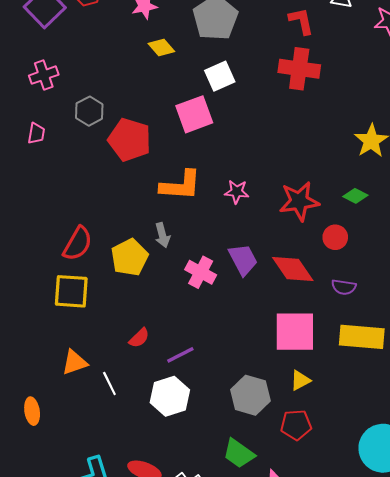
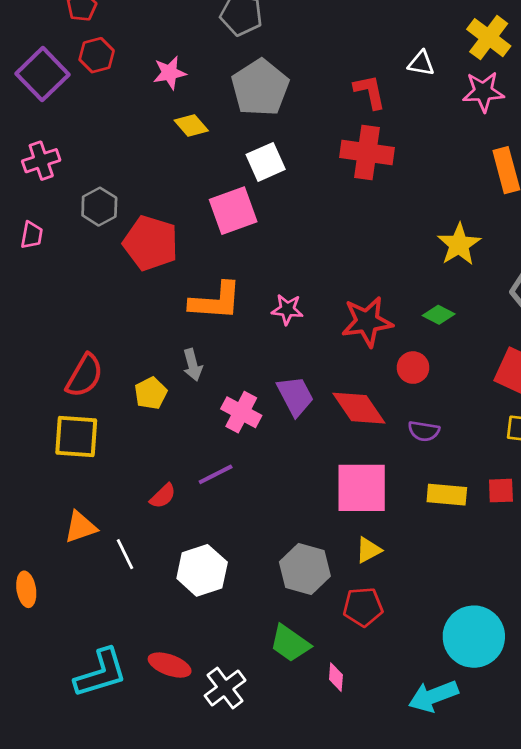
yellow pentagon: (130, 257) -> (151, 393), size x0.7
yellow rectangle: (362, 337) -> (447, 495), size x0.7
purple line: (180, 355) -> (216, 474), moved

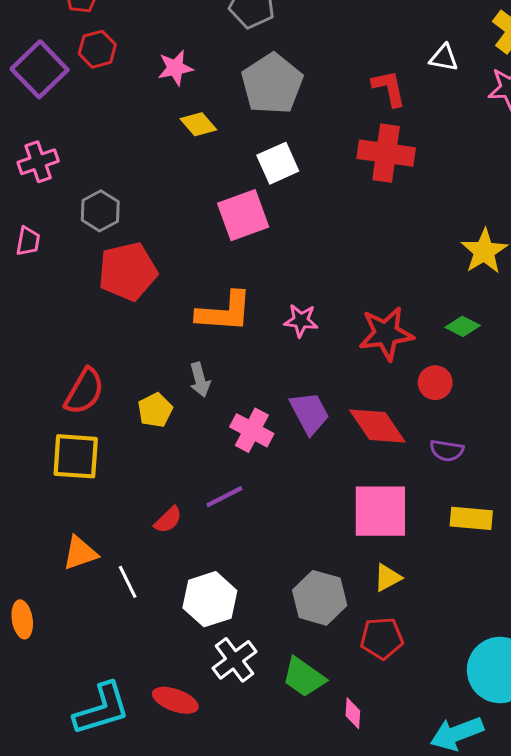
red pentagon: (151, 243) -> (128, 271), moved, turned -30
white cross: (225, 688) -> (234, 660), moved

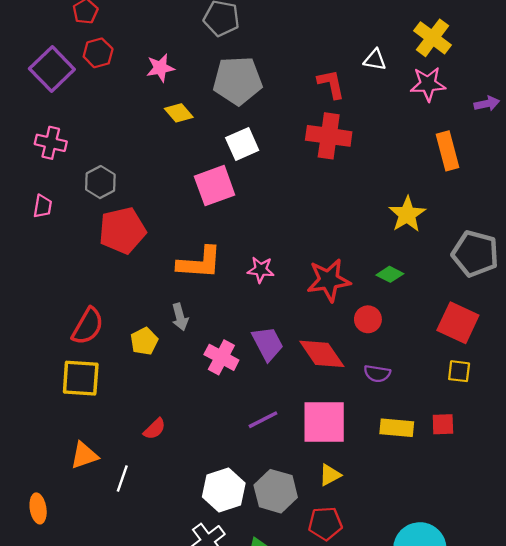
gray pentagon: (272, 84) -> (238, 81), turned 30
pink cross: (38, 162) -> (51, 143), turned 32
purple line: (224, 497) -> (263, 420), moved
white line: (128, 582) -> (122, 478), turned 45
white hexagon: (210, 599) -> (224, 490), moved

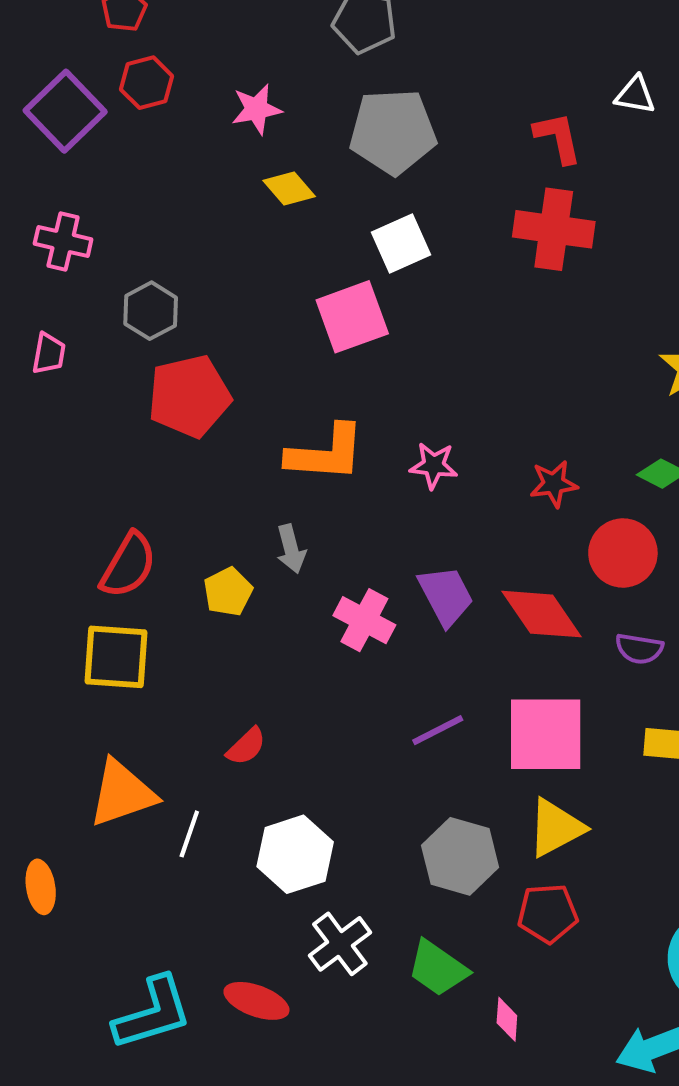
red star: (329, 280) -> (554, 484), size x0.6
red circle: (368, 319) -> (623, 553), size x1.4
orange triangle: (84, 455) -> (122, 793), size x1.4
yellow triangle: (330, 475) -> (556, 828), size x1.5
white hexagon: (224, 490) -> (295, 854), moved

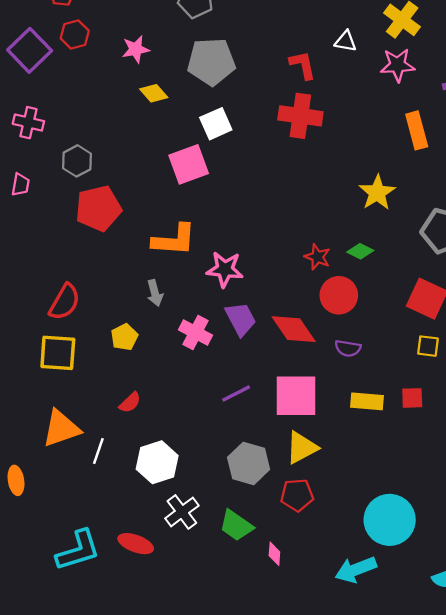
pink star: (434, 465) -> (225, 269), moved, size x1.4
red star: (554, 484) -> (317, 257), moved, turned 30
yellow pentagon: (228, 592) -> (124, 337), moved

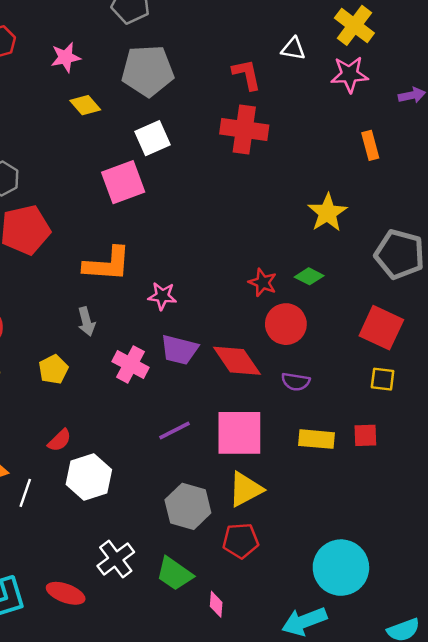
orange rectangle: (417, 130) -> (370, 145), size x0.7
pink star: (225, 269) -> (162, 296), size x0.7
purple trapezoid: (241, 319) -> (179, 350), turned 132
white hexagon: (157, 462) -> (89, 477), moved

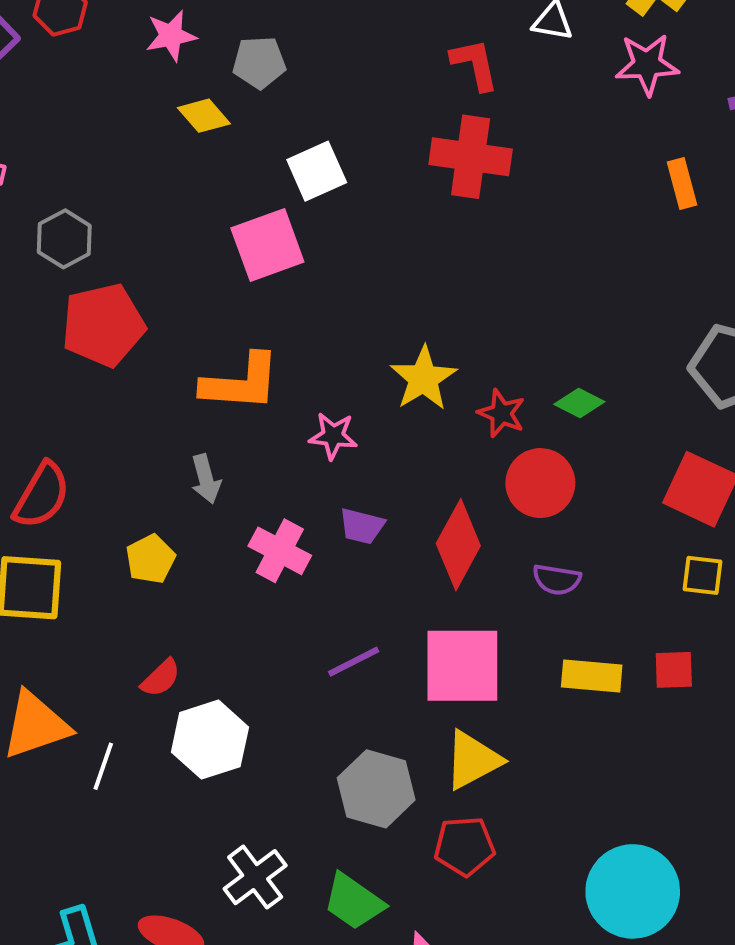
gray pentagon: (148, 71) -> (259, 62), moved, size x0.6
yellow star: (327, 213) -> (423, 378), moved
purple trapezoid: (179, 350) -> (362, 526), size x0.7
red diamond: (237, 361) -> (458, 545), turned 63

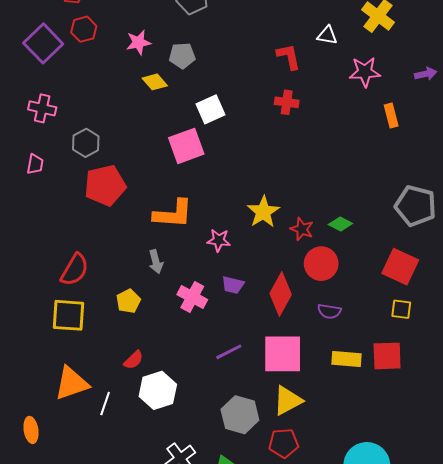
pink star: (647, 64) -> (365, 72), moved
red cross: (471, 157) -> (287, 102), size x0.6
red square: (674, 670) -> (387, 356), size x1.5

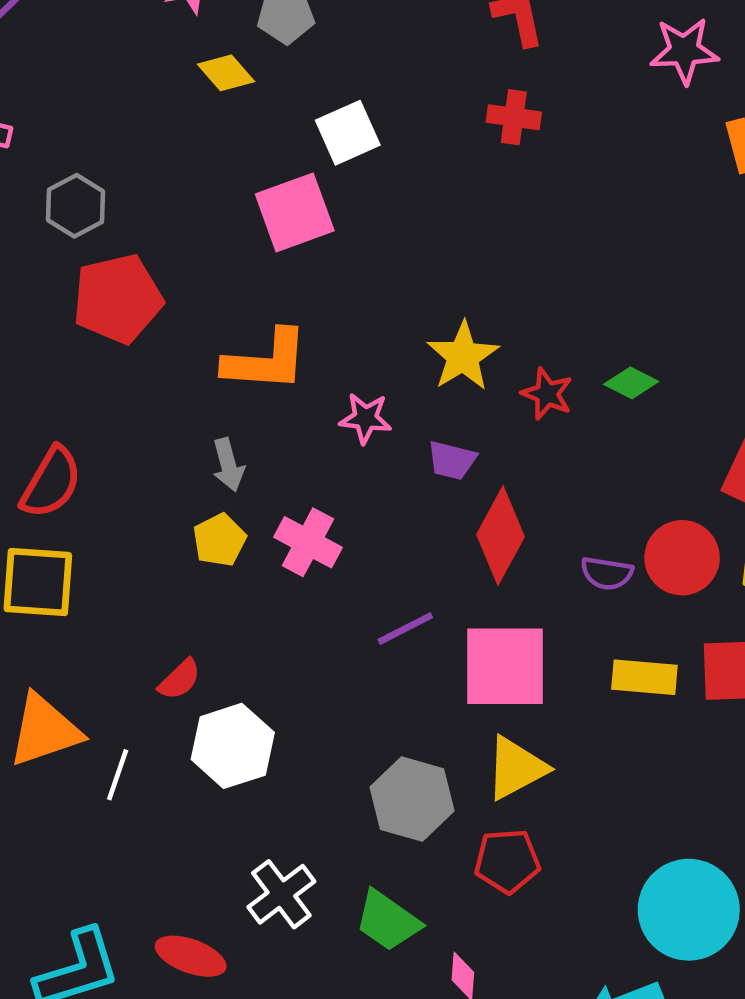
red circle: (321, 264) -> (682, 558), moved
purple trapezoid: (233, 285) -> (452, 460), moved
yellow pentagon: (128, 301) -> (219, 540), moved
purple line: (229, 352) -> (405, 629), moved

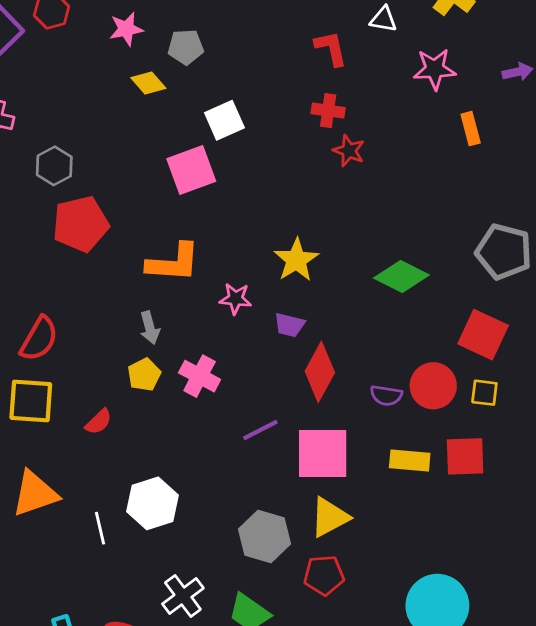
green diamond: (631, 383) -> (401, 277), size x1.6
red star: (547, 394) -> (349, 151), moved
red semicircle: (180, 679) -> (99, 422), moved
white line: (118, 775) -> (100, 528), moved, turned -32

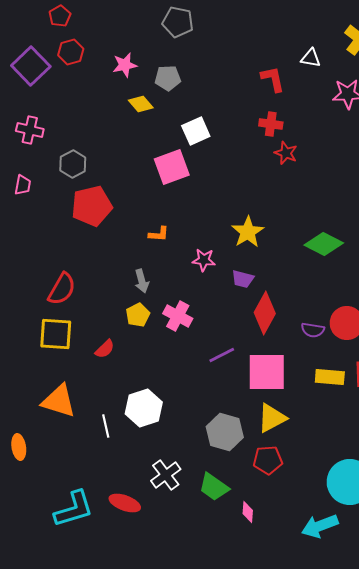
orange L-shape: (173, 263) -> (159, 234), size x0.5
orange triangle: (35, 494) -> (59, 401), turned 36

